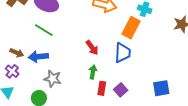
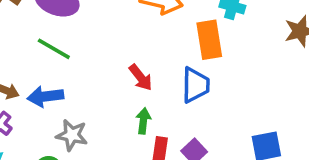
orange rectangle: (131, 28) -> (209, 40), turned -35

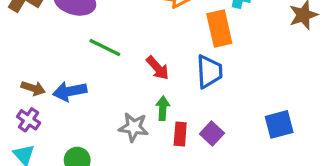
green line: (54, 49) -> (105, 48), moved
gray star: (72, 135) -> (134, 127), moved

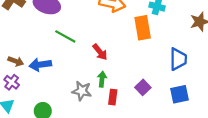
blue trapezoid: (209, 72) -> (178, 59), moved
purple square: (212, 134) -> (143, 87), moved

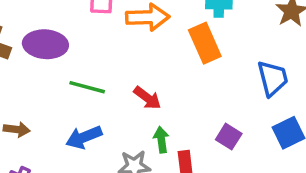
brown arrow: (16, 61) -> (17, 129), moved
blue arrow: (40, 65) -> (84, 137), moved

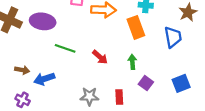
blue trapezoid: (273, 78) -> (173, 37), moved
blue arrow: (84, 137) -> (44, 79), moved
green arrow: (161, 140) -> (132, 62), moved

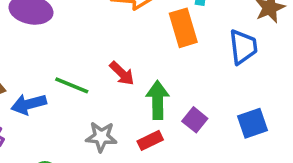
green line: (65, 48) -> (72, 85), moved
green arrow: (132, 62) -> (158, 100), moved, size x1.5
red rectangle: (119, 97) -> (150, 140), turned 64

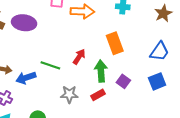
orange rectangle: (183, 28) -> (115, 43), moved
blue trapezoid: (243, 47) -> (159, 52), moved, turned 45
red arrow: (122, 73) -> (79, 57), turned -98

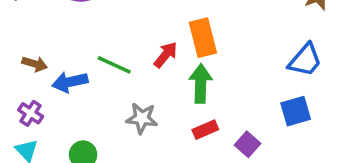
orange rectangle: (115, 43) -> (203, 38), moved
purple square: (123, 81) -> (248, 144), moved
red rectangle: (98, 95) -> (205, 130), moved

